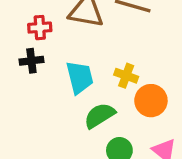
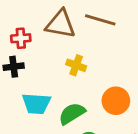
yellow cross: (126, 76) -> (76, 65), moved
cyan trapezoid: (80, 77) -> (36, 104), moved, turned 108

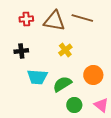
red cross: (21, 38) -> (26, 19), moved
yellow cross: (76, 65) -> (65, 50), turned 32

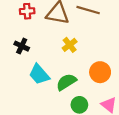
black cross: (21, 51) -> (22, 46), turned 32
cyan trapezoid: (37, 77) -> (39, 74), turned 45

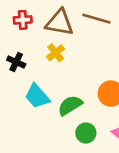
yellow cross: (70, 45) -> (56, 53), moved

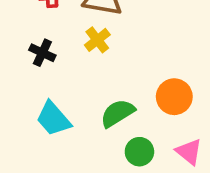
cyan trapezoid: (37, 96) -> (53, 119), moved

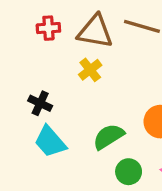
black cross: (42, 53) -> (40, 103), moved

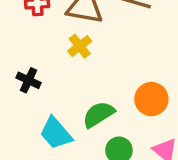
cyan trapezoid: (50, 142) -> (56, 133), moved

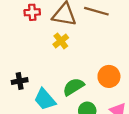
black cross: (28, 80) -> (20, 81), moved, turned -35

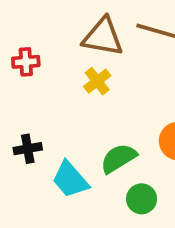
red cross: (32, 12) -> (26, 62), moved

